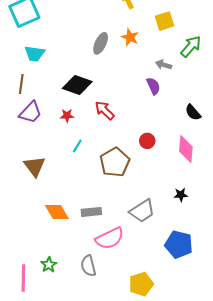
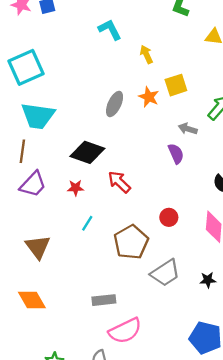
yellow square: (165, 21) -> (176, 85), moved
cyan trapezoid: (35, 54) -> (38, 116), size x1.4
gray trapezoid: (142, 211) -> (165, 273), moved
orange diamond: (57, 212) -> (32, 300), moved

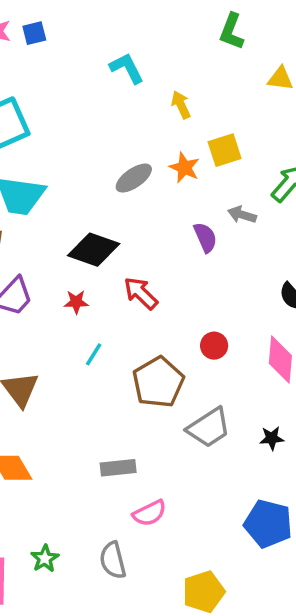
gray ellipse: (115, 104) -> (134, 178), turned 30
purple semicircle: (176, 154) -> (205, 237), moved
pink semicircle: (125, 331) -> (149, 513), size x0.7

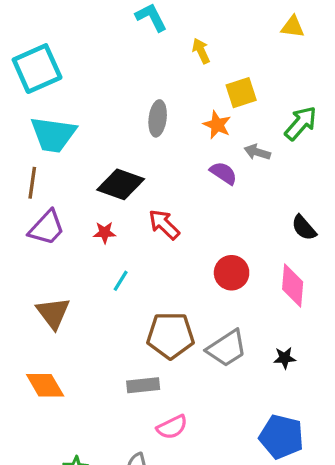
orange star: (184, 168) -> (217, 125), moved
gray ellipse: (134, 178) -> (158, 118), turned -48
purple semicircle: (205, 237) -> (224, 173), turned -32
red circle: (214, 346) -> (232, 273), size x1.4
brown pentagon: (158, 382) -> (170, 335), moved, turned 30

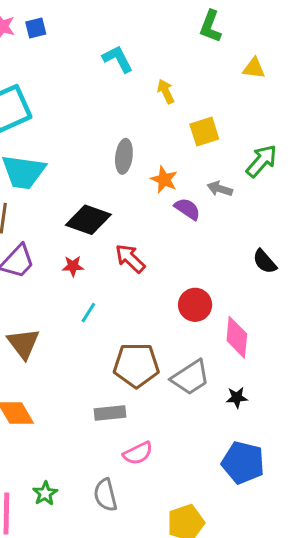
orange star: (217, 125) -> (164, 180), moved
pink diamond: (293, 286) -> (237, 337), moved
black star: (285, 358) -> (237, 398), moved

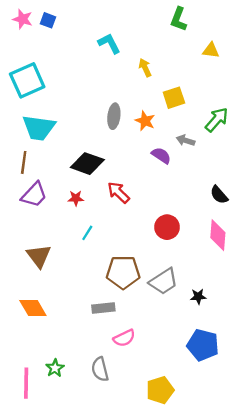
blue square: (36, 28) -> (48, 20), turned 35
orange star: (164, 180) -> (145, 121), moved
pink diamond: (237, 337) -> (218, 235), moved

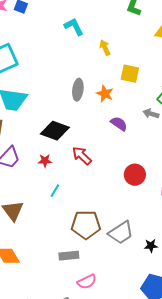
yellow square: (174, 98) -> (130, 74), turned 30
gray arrow: (186, 140) -> (151, 114), moved
red circle: (167, 227) -> (135, 175), moved

